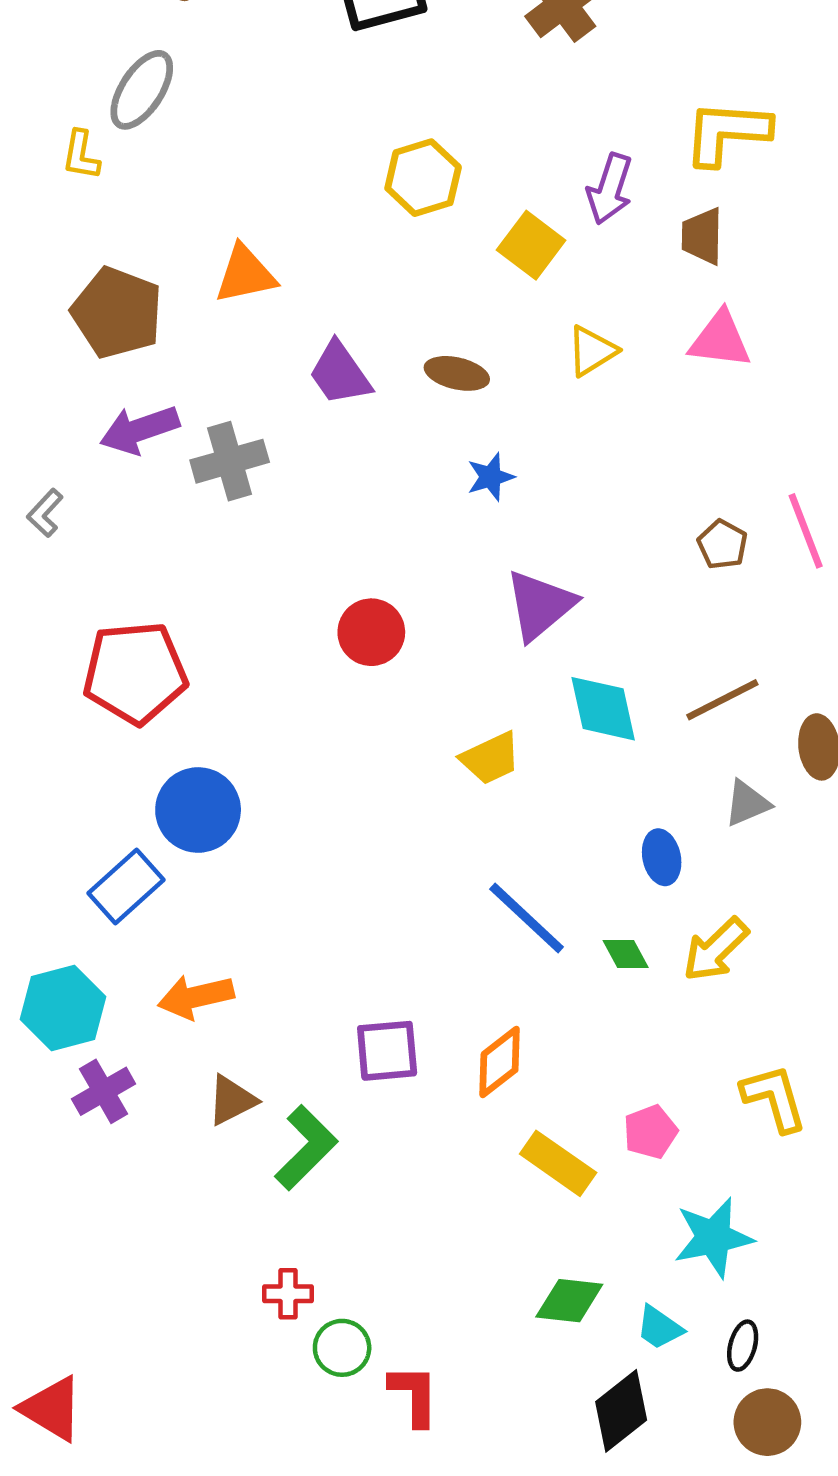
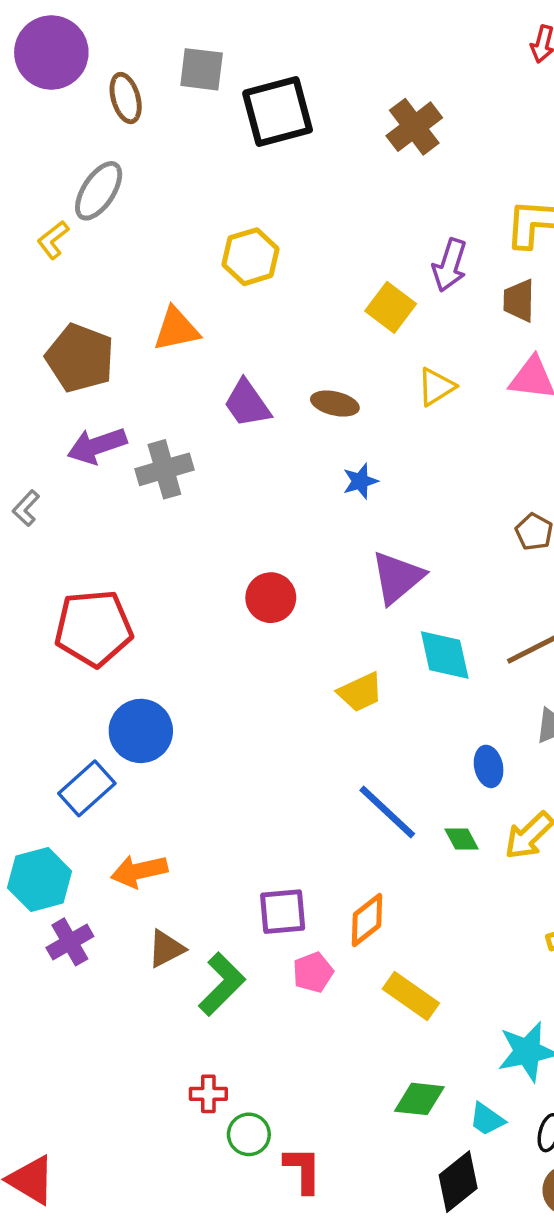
yellow L-shape: (81, 155) -> (53, 240), turned 42
yellow hexagon: (423, 178) -> (251, 257), moved
pink pentagon: (650, 1132) -> (313, 972), moved

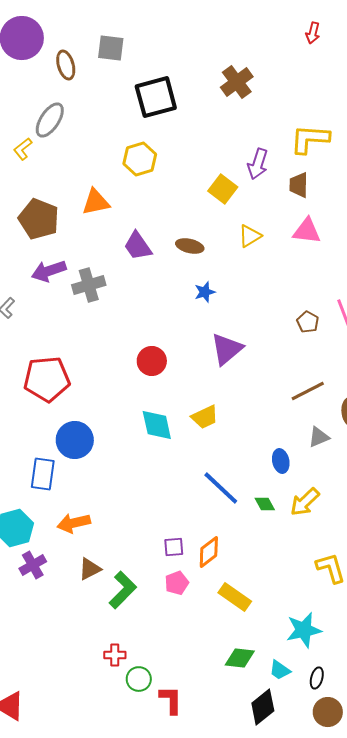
black square: (278, 112) -> (156, 97), moved
cyan diamond: (445, 655) -> (157, 425), moved
blue rectangle: (87, 788) -> (43, 474), turned -40
purple square: (283, 912) -> (174, 547), moved, size x0.7

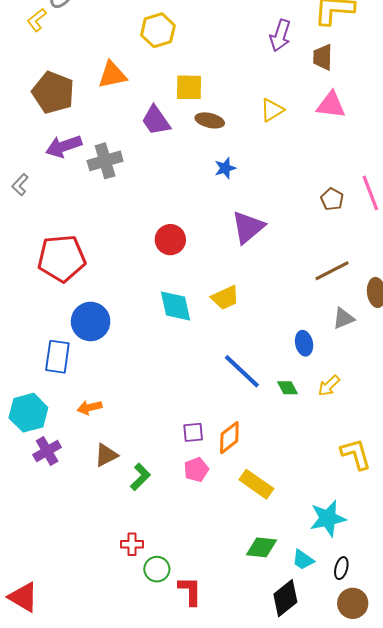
yellow square: (223, 189) -> (189, 87), moved, turned -36
yellow arrow: (305, 502) -> (329, 386), size x0.7
orange arrow: (74, 523) -> (90, 407), size x0.7
green L-shape: (123, 590) -> (140, 477), size x0.7

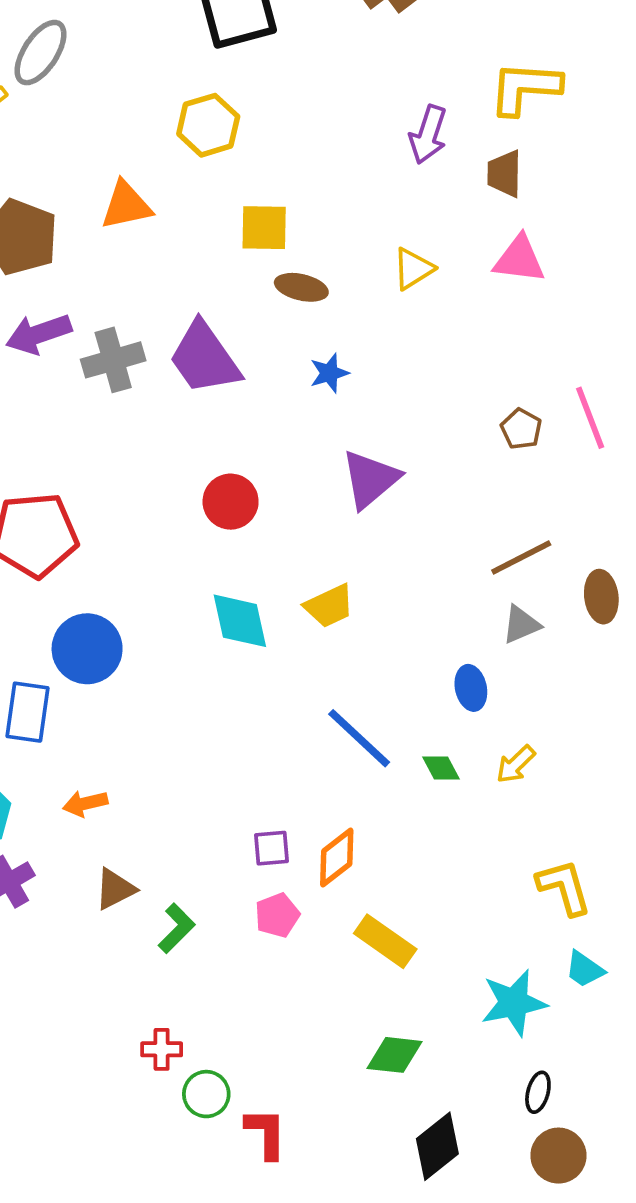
purple trapezoid: (156, 120) -> (204, 358), moved, size x1.4
gray triangle: (343, 318) -> (521, 625), moved
cyan trapezoid: (303, 560) -> (585, 969), moved

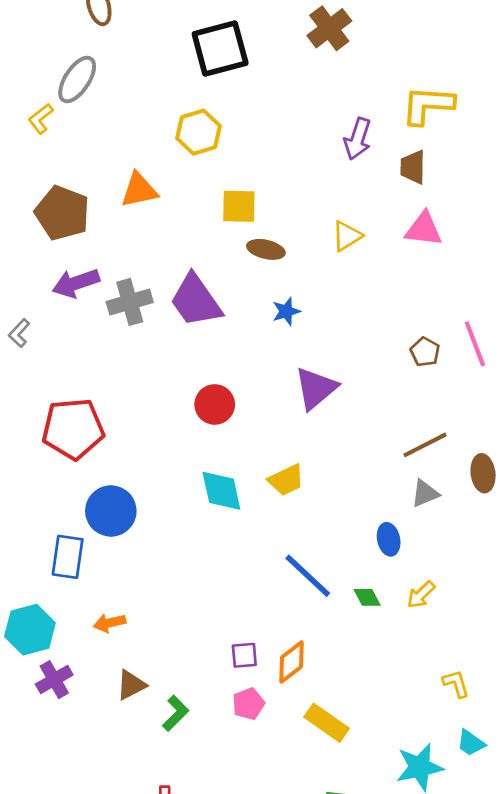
yellow L-shape: (564, 887) -> (456, 684), size x0.7

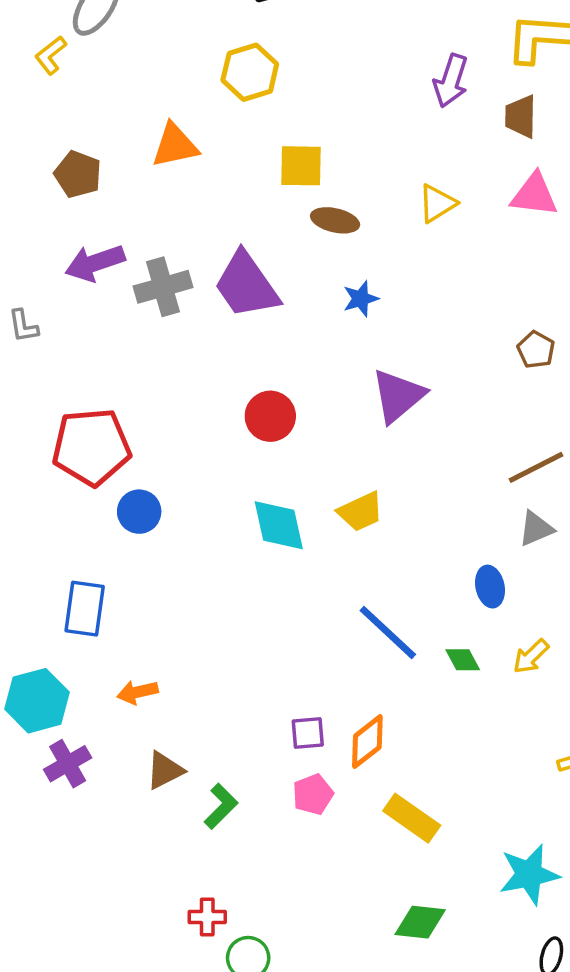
brown pentagon: (62, 213) -> (78, 174), size x0.7
gray L-shape: (19, 333) -> (23, 326), turned -52
blue circle: (111, 511) -> (139, 512), moved, size x0.7

